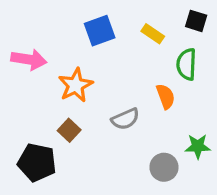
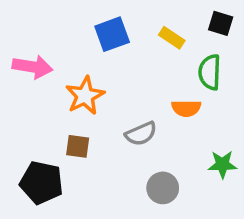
orange semicircle: (166, 96) -> (186, 108), turned 110
brown square: (69, 130) -> (78, 146), turned -35
gray circle: (164, 167) -> (163, 188), moved

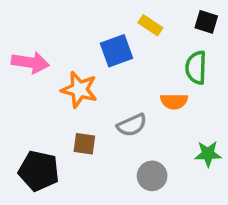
blue square: (112, 34) -> (117, 51), moved
yellow rectangle: (172, 38) -> (150, 25), moved
orange star: (85, 96) -> (79, 90), turned -30
brown square: (78, 146) -> (84, 144), moved

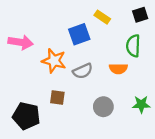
black square: (206, 22) -> (140, 15), turned -35
gray semicircle: (132, 125) -> (83, 71), moved
gray circle: (152, 176) -> (103, 107), moved

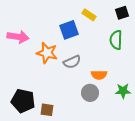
orange semicircle: (118, 69) -> (99, 75), moved
brown square: (57, 98) -> (47, 110), moved

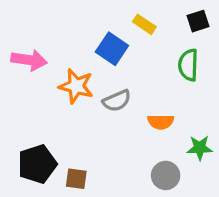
blue square: (69, 30) -> (112, 49), turned -36
gray circle: (90, 93) -> (166, 175), moved
black pentagon: (23, 101) -> (37, 164), turned -30

